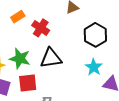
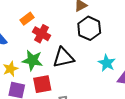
red cross: (41, 28) -> (41, 34), moved
black hexagon: (95, 35) -> (89, 28), moved

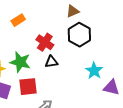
red cross: (41, 34) -> (45, 42), moved
black triangle: (63, 58) -> (51, 62), size x0.6

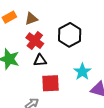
brown triangle: (73, 11) -> (31, 19), moved
red square: (28, 87) -> (51, 83), moved

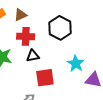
red cross: (35, 41) -> (26, 36), turned -30

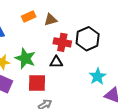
red cross: (26, 36) -> (62, 42), moved
red square: (45, 78) -> (37, 83), moved

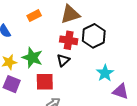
brown triangle: (51, 20) -> (70, 14), moved, size x1.5
black triangle: (56, 62) -> (63, 60), turned -40

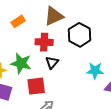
red cross: (69, 40) -> (44, 42), moved
cyan star: (105, 73) -> (95, 71), turned -30

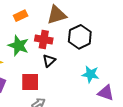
green star: (21, 63) -> (18, 46), moved

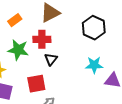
black hexagon: (80, 37) -> (94, 28), moved

